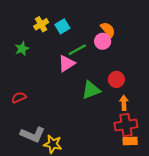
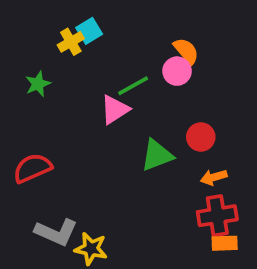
cyan square: (62, 26) -> (89, 31), moved
red semicircle: (19, 97) -> (32, 168), size x1.5
orange arrow: (124, 103) -> (214, 177), turned -104

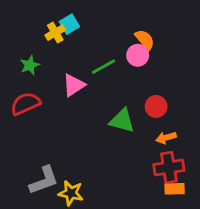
pink triangle: (115, 110) -> (74, 85), moved
green triangle: (157, 155) -> (122, 121), turned 36
red semicircle: (32, 168) -> (25, 104), moved
gray L-shape: (56, 232) -> (44, 180), turned -44

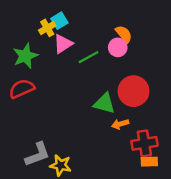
green star: (30, 65) -> (25, 56), size x1.5
pink triangle: (74, 85) -> (63, 44), moved
red circle: (156, 106) -> (134, 91), size x1.6
orange arrow: (166, 138) -> (120, 124), moved

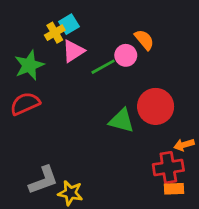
pink circle: (118, 47) -> (126, 55), moved
orange arrow: (120, 124) -> (184, 145), moved

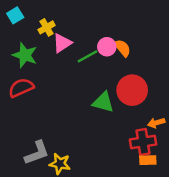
cyan square: (69, 24) -> (15, 15), moved
orange semicircle: (144, 40) -> (122, 48), moved
green star: (29, 65) -> (25, 55), turned -30

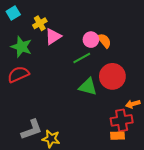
green line: (88, 56) -> (82, 58), moved
orange rectangle: (148, 160) -> (117, 136), moved

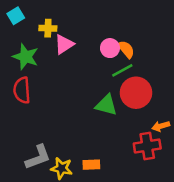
yellow cross: (40, 23) -> (48, 28), turned 32
green line: (82, 58) -> (122, 70), moved
red semicircle: (18, 74) -> (22, 90), turned -70
orange rectangle: (117, 136) -> (91, 165), moved

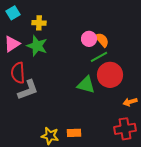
pink triangle: (64, 44) -> (12, 44), moved
green star: (26, 57) -> (37, 46), moved
red cross: (147, 146) -> (125, 129), moved
gray L-shape: (38, 157) -> (28, 90), moved

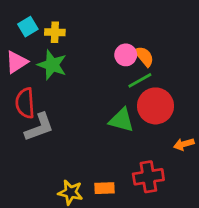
cyan square: (13, 13) -> (28, 27), moved
red cross: (125, 129) -> (148, 177), moved

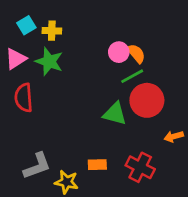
gray L-shape: (39, 127) -> (37, 166), moved
red cross: (148, 177) -> (140, 167), turned 36
orange rectangle: (104, 188) -> (97, 165), moved

